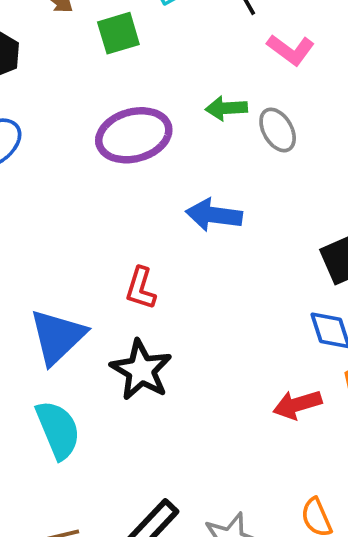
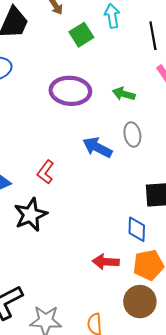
green square: (118, 33) -> (81, 35), turned -35
gray ellipse: (278, 130) -> (132, 134), moved

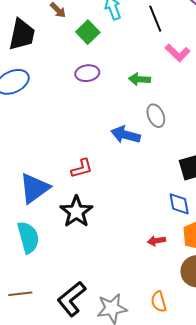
purple ellipse: (70, 91) -> (87, 73), moved, size x0.6
red L-shape: (46, 172) -> (82, 168), turned -130
red arrow: (106, 262) -> (156, 241), size x0.7

